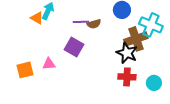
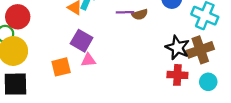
brown cross: (136, 39) -> (200, 50), moved
purple square: (74, 47) -> (82, 41), moved

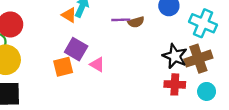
pink triangle: (88, 60) -> (97, 64), moved, turned 35
orange square: (61, 67) -> (63, 67), moved

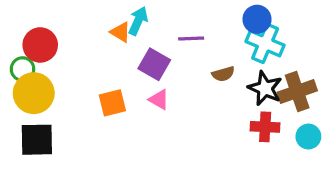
brown semicircle: (136, 22) -> (223, 74), moved
cyan cross: (203, 23) -> (265, 43), moved
purple square: (76, 49) -> (154, 64), moved

